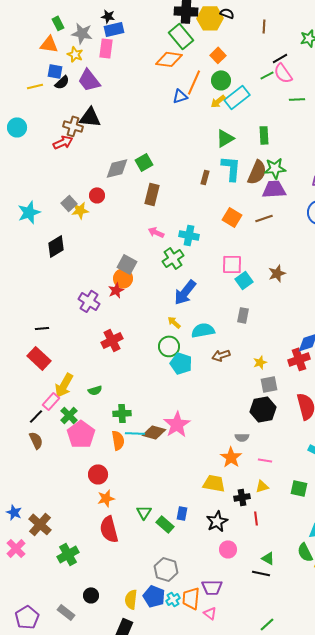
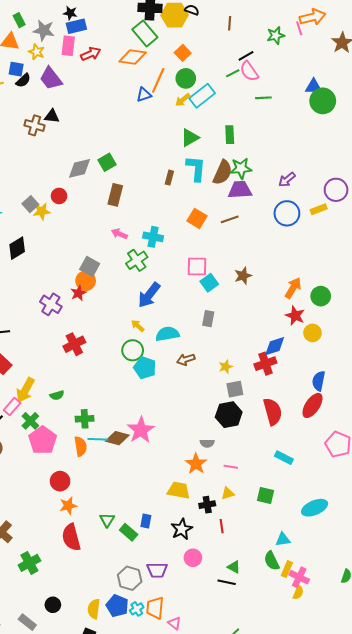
black triangle: (90, 117) -> (52, 116), size x0.7
red arrow: (63, 142) -> (91, 54), moved
purple trapezoid: (212, 587) -> (157, 570), moved

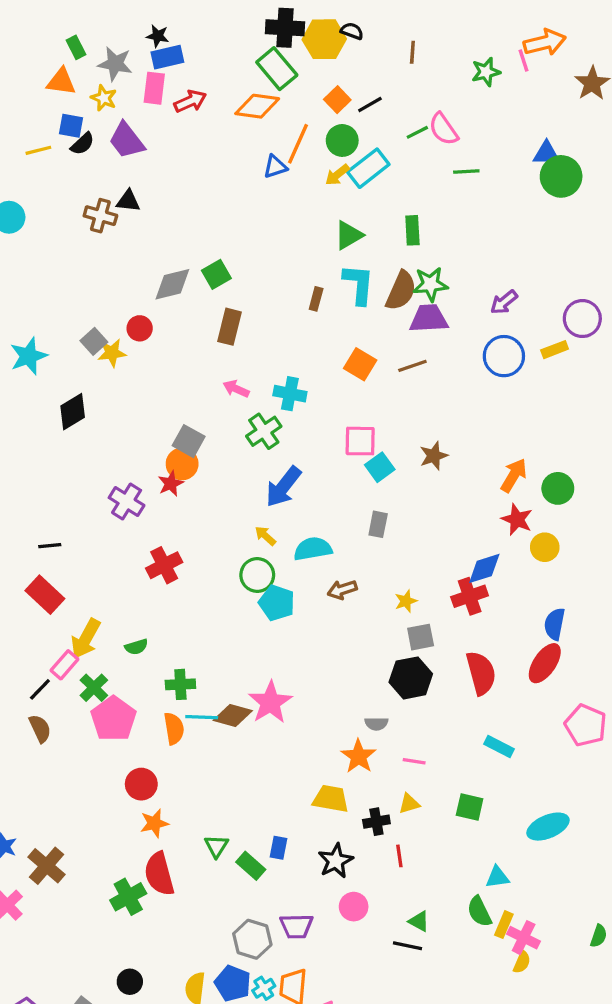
black line: (246, 56) -> (370, 105), moved
green cross: (29, 563) -> (128, 897), moved

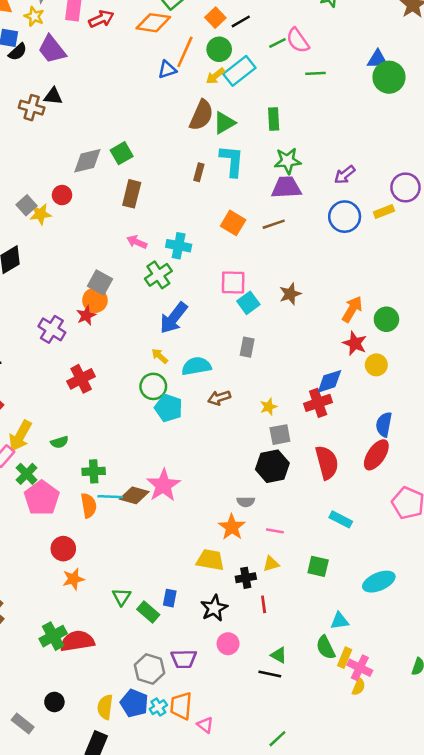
brown semicircle: (401, 291) -> (201, 115), moved
red semicircle: (159, 874) -> (77, 641), moved, turned 96

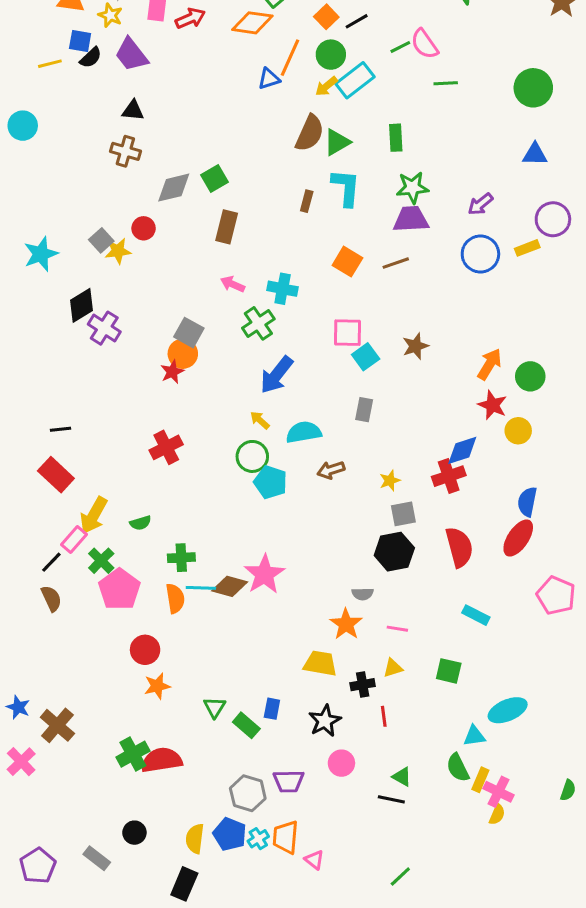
blue triangle: (378, 59) -> (535, 154), moved
brown cross: (32, 108) -> (125, 151), moved
purple cross: (52, 329) -> (104, 328), moved
cyan ellipse: (379, 582) -> (508, 710), moved

